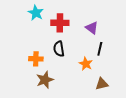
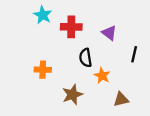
black semicircle: (59, 49) -> (85, 58), moved
black line: (100, 49) -> (134, 54), moved
brown star: (45, 80) -> (72, 95), moved

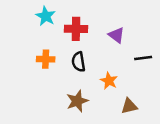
black line: (134, 54) -> (143, 58), turned 70
black semicircle: (85, 58) -> (79, 62), moved
orange cross: (43, 70) -> (46, 59), moved

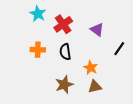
red cross: (76, 29) -> (63, 24), turned -36
black line: (143, 58) -> (119, 49), turned -48
brown triangle: (129, 106) -> (95, 87), moved

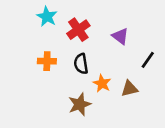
orange star: (91, 68) -> (102, 83), moved
brown triangle: (95, 87) -> (129, 89), moved

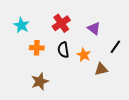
cyan star: (47, 17) -> (21, 25), moved
orange star: (102, 83) -> (84, 55), moved
brown star: (80, 104) -> (40, 81), moved

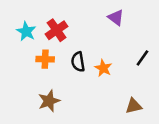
red cross: (61, 23) -> (57, 30), moved
purple triangle: (94, 28) -> (116, 18), moved
brown triangle: (101, 69) -> (134, 106), moved

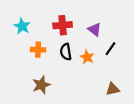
purple triangle: (116, 18) -> (95, 29), moved
red cross: (57, 30) -> (63, 25), moved, turned 30
black line: (142, 58) -> (110, 49), moved

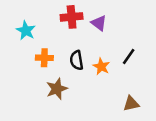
red cross: (63, 25) -> (72, 17), moved
purple triangle: (95, 29) -> (99, 23), moved
brown star: (41, 85) -> (57, 89), moved

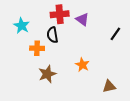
black line: (129, 57) -> (115, 34), moved
black semicircle: (77, 60) -> (52, 35), moved
orange star: (101, 66) -> (82, 65), moved

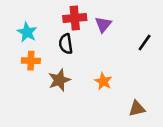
purple triangle: (82, 19) -> (103, 24), turned 32
orange cross: (37, 48) -> (31, 61), moved
brown star: (47, 74) -> (59, 80), moved

